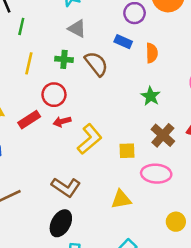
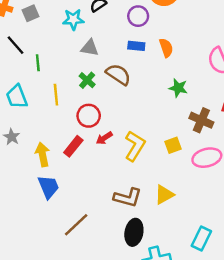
green cross: (64, 59) -> (87, 80), turned -35
yellow triangle: (121, 199) -> (164, 195), moved

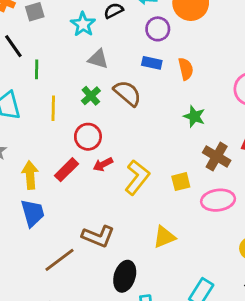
cyan star: (73, 19) -> (83, 24), turned 30
brown L-shape: (128, 198) -> (98, 236), moved

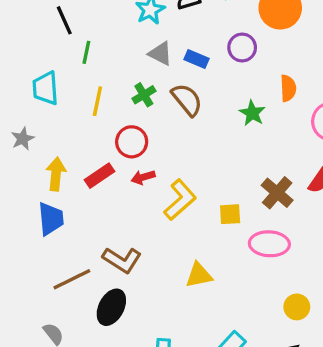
purple circle: (158, 29) -> (242, 48), moved
blue rectangle: (152, 63) -> (197, 59), moved
orange semicircle: (186, 69) -> (288, 88), moved
green star: (194, 116) -> (252, 113), moved
black ellipse: (125, 276) -> (111, 307), moved

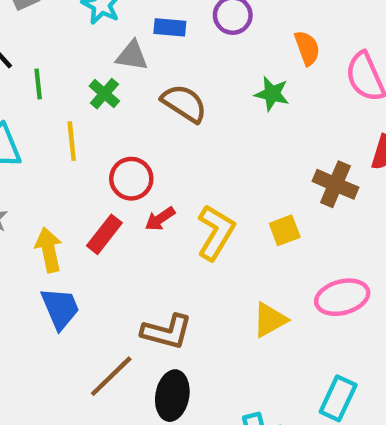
blue rectangle: (197, 59) -> (170, 27), moved
green cross: (144, 95) -> (104, 94), moved
pink ellipse: (269, 244) -> (342, 297), moved

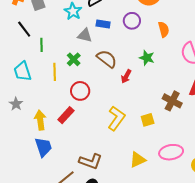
orange semicircle: (307, 48) -> (164, 29), moved
green cross: (104, 94) -> (74, 59), moved
red arrow: (160, 219) -> (126, 76), moved, turned -32

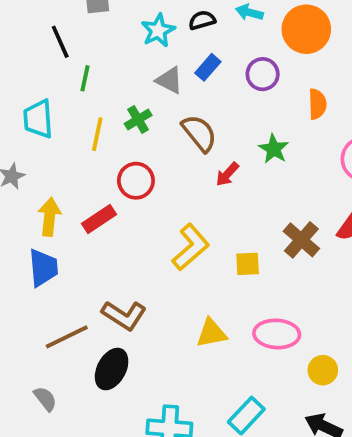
blue rectangle: (103, 24) -> (208, 67), turned -72

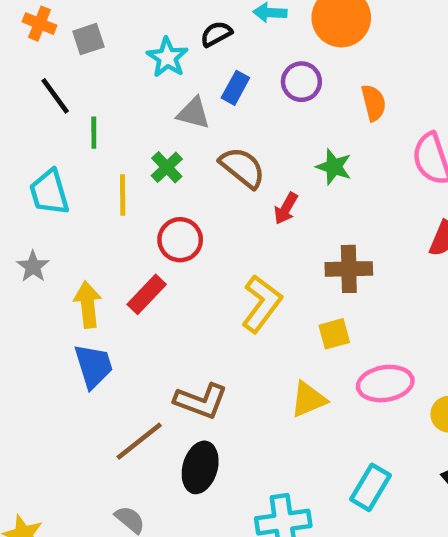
brown cross: (301, 240) -> (349, 269), moved, turned -30
yellow square: (248, 264) -> (334, 334), moved

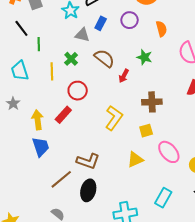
pink ellipse: (385, 384) -> (169, 152), turned 60

